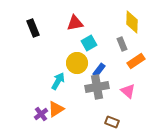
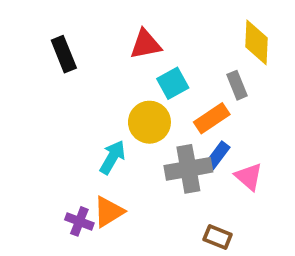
orange rectangle: (136, 61) -> (212, 118), moved
blue rectangle: (99, 70) -> (218, 155), moved
purple cross: (41, 114) -> (79, 221), turned -32

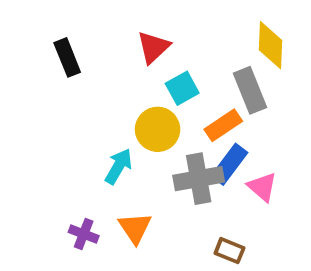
red triangle: (146, 44) -> (153, 47), turned -32
gray rectangle: (237, 85) -> (250, 90), size x1.5
blue rectangle: (218, 155) -> (229, 164), size x1.4
orange triangle: (109, 212) -> (135, 228), moved, turned -32

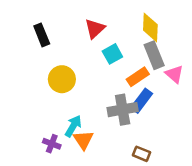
yellow diamond: (271, 45) -> (150, 27), moved
yellow circle: (158, 129) -> (62, 79), moved
cyan arrow: (119, 166) -> (73, 126), moved
pink triangle: (262, 187) -> (174, 74), moved

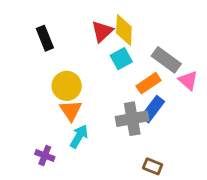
yellow diamond: (150, 27) -> (124, 30), moved
gray rectangle: (154, 55) -> (166, 60), turned -32
orange triangle: (83, 140) -> (71, 110), moved
purple cross: (52, 144) -> (45, 155), moved

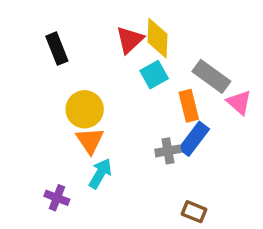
orange rectangle: (149, 83) -> (189, 106), turned -70
gray cross: (132, 119) -> (168, 151), size x0.6

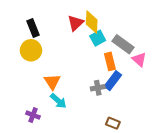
cyan square: (154, 75) -> (98, 38), moved
yellow circle: (85, 109) -> (31, 50), moved
cyan arrow: (100, 174) -> (58, 101), turned 102

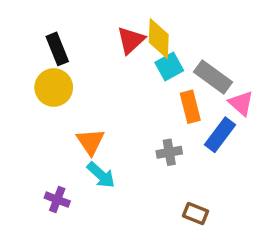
blue rectangle: (113, 81) -> (220, 135), moved

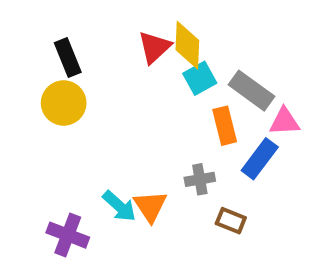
pink triangle: (241, 103) -> (284, 122), turned -44
orange triangle: (90, 142) -> (150, 206), moved
purple cross: (57, 200) -> (68, 235), size x1.4
brown rectangle: (196, 214) -> (231, 221), moved

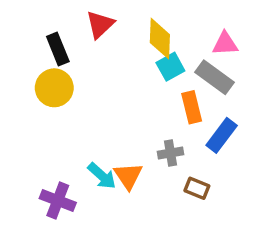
red triangle: (154, 47) -> (100, 24), moved
pink triangle: (284, 122) -> (225, 44), moved

